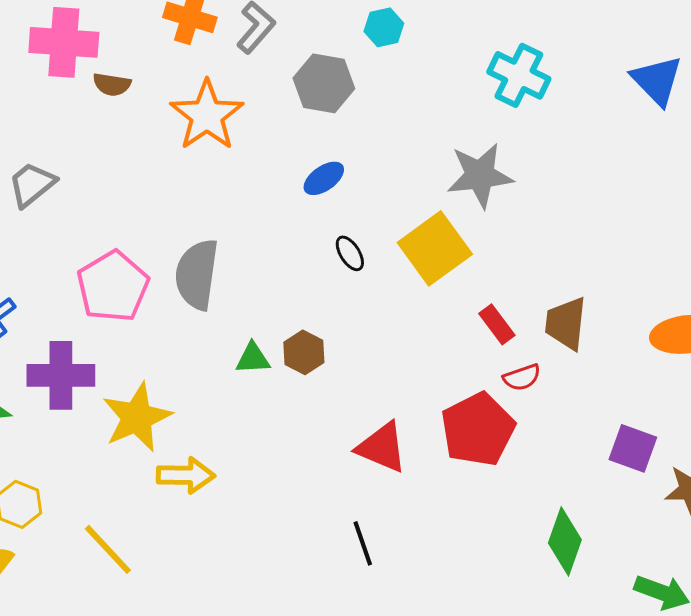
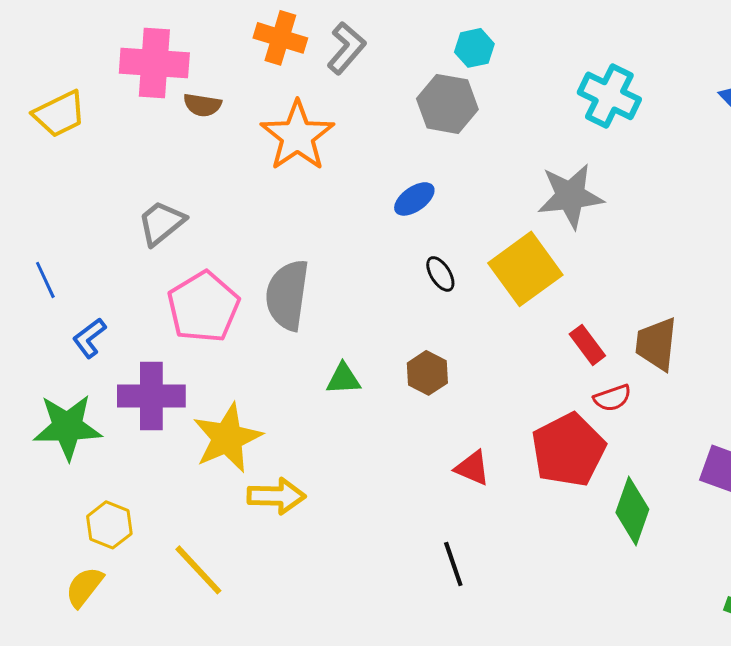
gray hexagon: (324, 83) -> (447, 104), moved
gray trapezoid: (32, 184) -> (161, 223), moved
brown hexagon: (304, 352) -> (427, 373), moved
red triangle: (382, 447) -> (472, 468), size x0.7
green diamond: (565, 541) -> (632, 511), moved

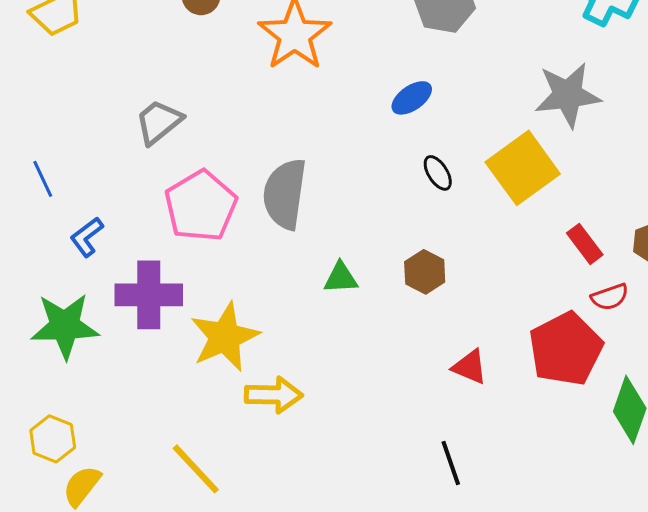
yellow hexagon: (109, 525) -> (53, 439), moved

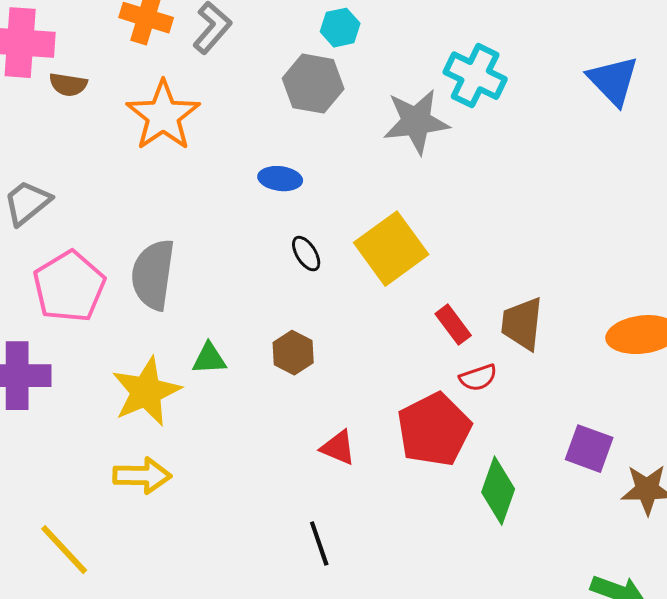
gray star: (568, 95) -> (416, 122), moved
blue ellipse: (412, 98) -> (280, 179), turned 42
yellow star: (225, 337) -> (146, 392), moved

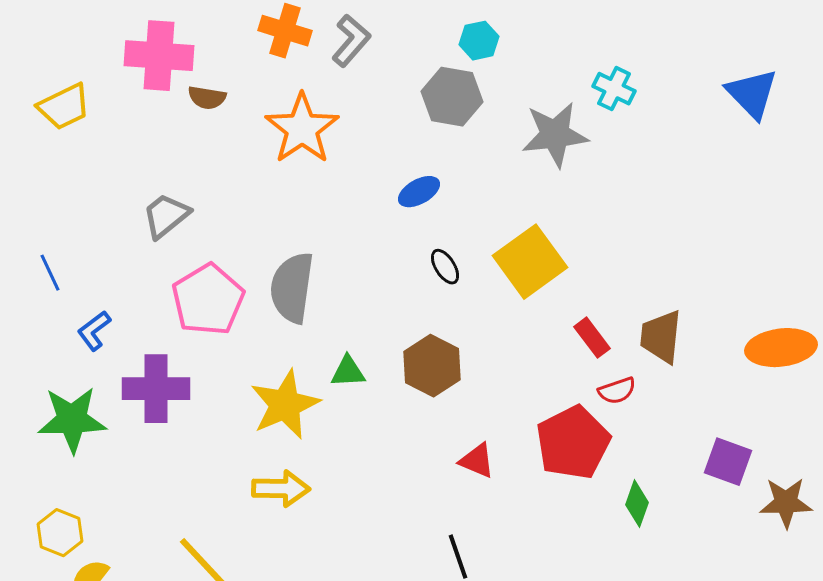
cyan cross: (475, 76) -> (614, 89), size x0.7
blue ellipse: (280, 179) -> (419, 192), turned -36
brown hexagon: (293, 353) -> (432, 366), size x1.4
green diamond: (498, 491) -> (637, 504), size x0.7

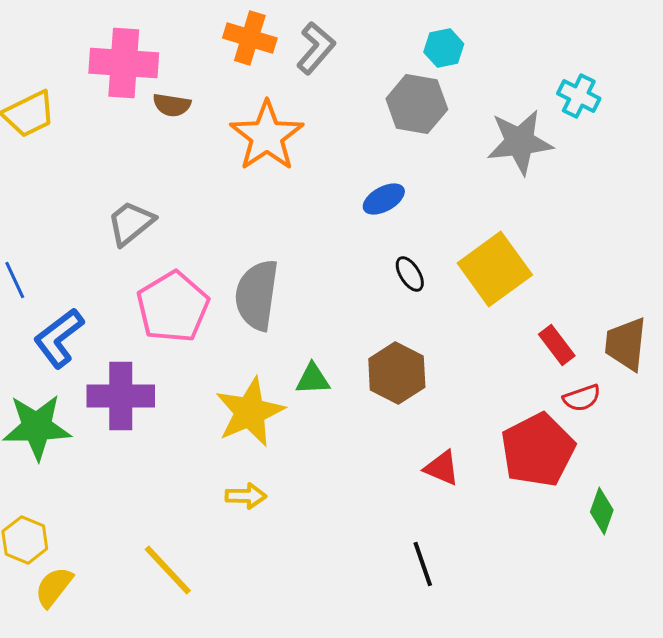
blue L-shape: (94, 331) -> (59, 338), size x1.5
yellow arrow: (281, 489) -> (246, 496), size x0.7

